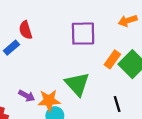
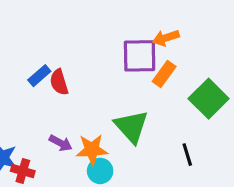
orange arrow: (128, 21) -> (166, 38), moved
red semicircle: (26, 30) -> (59, 82), moved
orange rectangle: (112, 59) -> (164, 74), moved

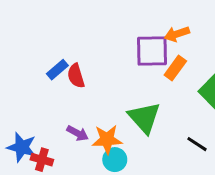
black line: (187, 155) -> (197, 144), turned -40

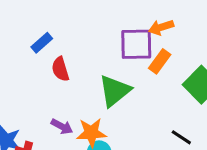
blue rectangle: (57, 70) -> (42, 43), moved
green triangle: (144, 118) -> (115, 91), moved, turned 33

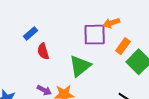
orange rectangle: (160, 61) -> (123, 46), moved

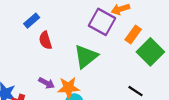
purple square: (95, 35) -> (102, 22), turned 30

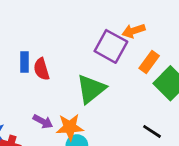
blue rectangle: (32, 21) -> (24, 62), moved, turned -49

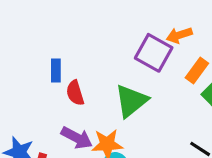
red semicircle: (41, 69) -> (75, 93), moved
purple arrow: (43, 122) -> (77, 138), size x1.4

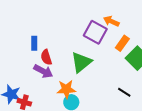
orange arrow: (179, 35) -> (111, 21), turned 42
purple arrow: (77, 138) -> (43, 71), moved

